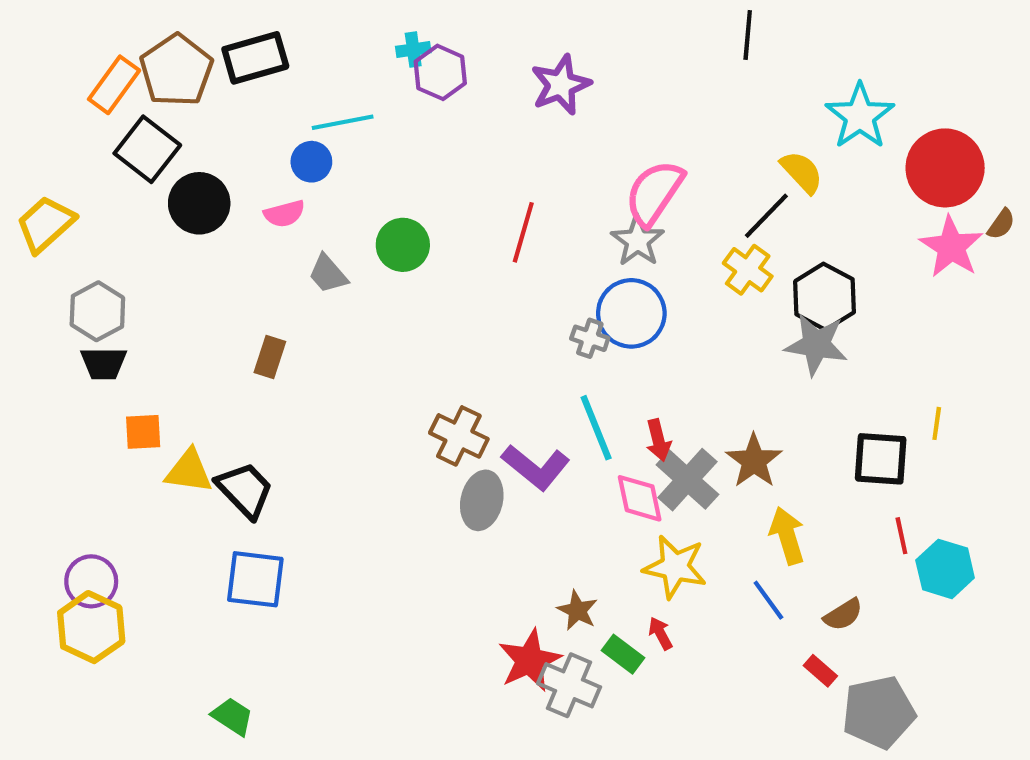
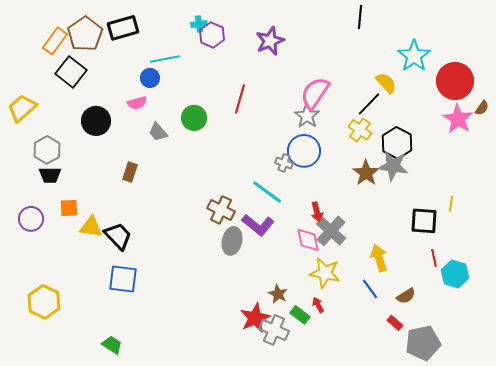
black circle: (199, 203) -> (96, 121), moved
red line: (523, 232) -> (240, 99), moved
cyan line: (596, 428) -> (267, 192), moved, turned -32
brown star: (754, 461) -> (366, 173), moved
purple circle: (91, 581) -> (31, 219), moved

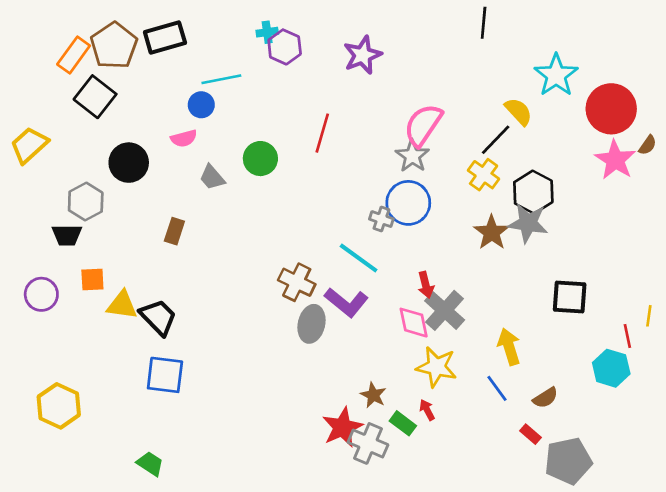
gray hexagon: (47, 150) -> (86, 202), moved
yellow line: (451, 204) -> (649, 316), moved
red line: (434, 258) -> (627, 336), moved

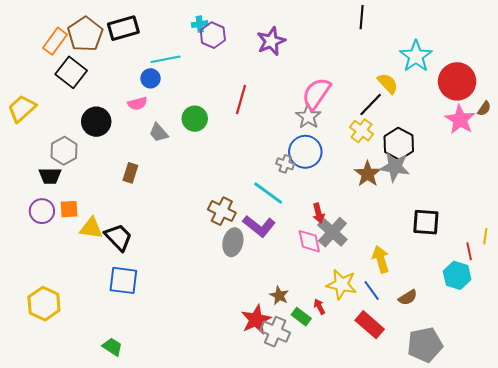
purple circle: (41, 294) -> (42, 211), moved
yellow star: (436, 367) -> (341, 284), moved
red rectangle: (531, 434) -> (370, 325), moved, size x1.8

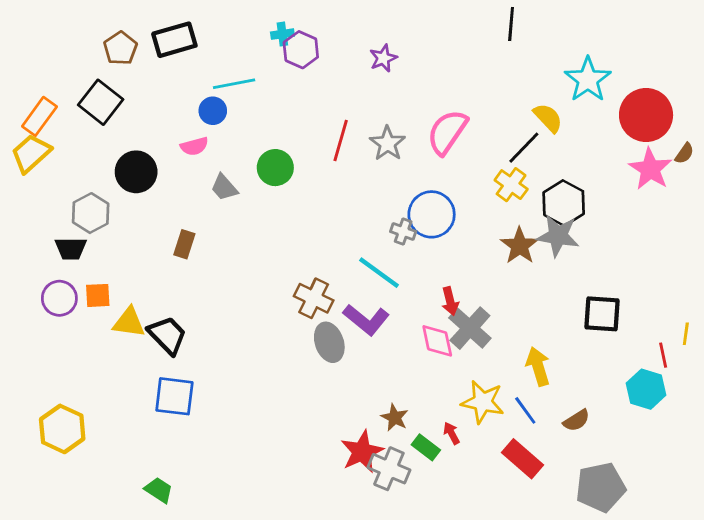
brown pentagon: (85, 34) -> (120, 48), size x0.7
orange rectangle: (55, 41) -> (39, 116), moved
purple star: (271, 41) -> (383, 58), size x0.7
gray star: (308, 117) -> (388, 143), moved
gray ellipse: (233, 242) -> (329, 342), turned -32

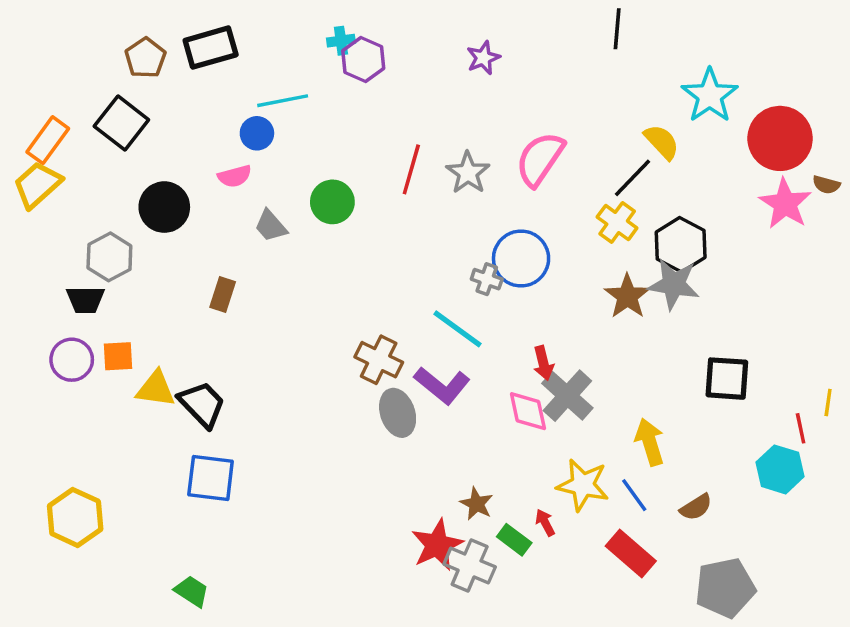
purple star: (383, 58) -> (483, 58), moved
brown semicircle: (684, 153) -> (826, 185), turned 70

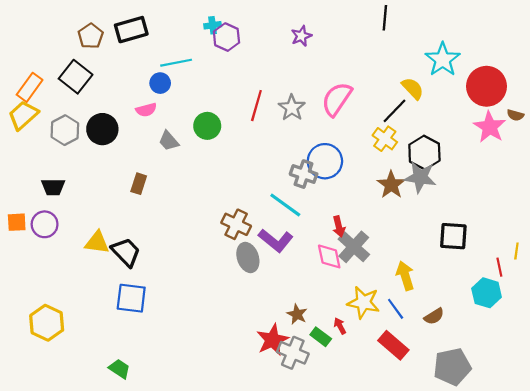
gray hexagon: (109, 257) -> (65, 130), moved
gray cross: (487, 279) -> (304, 174), size x1.4
orange square: (118, 356) -> (17, 222), moved

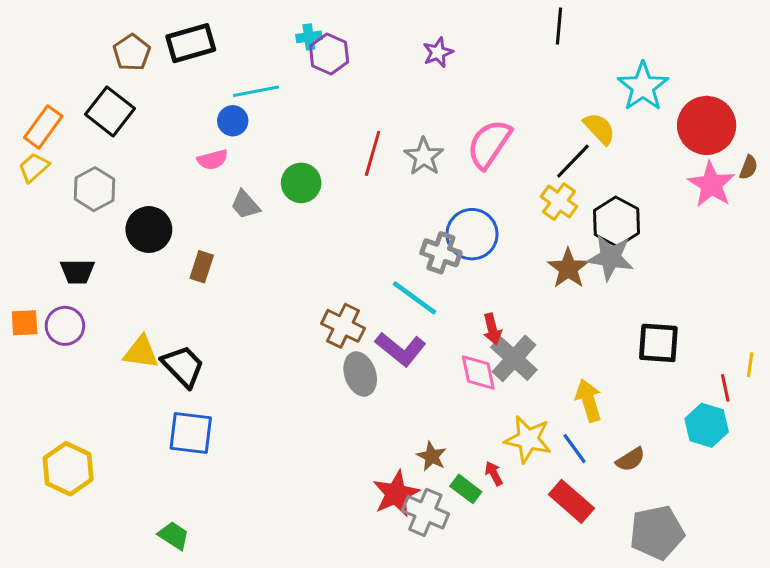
yellow trapezoid: (23, 115) -> (34, 167), size x0.7
brown semicircle: (515, 115) -> (749, 167), turned -84
black circle: (102, 129) -> (149, 230), moved

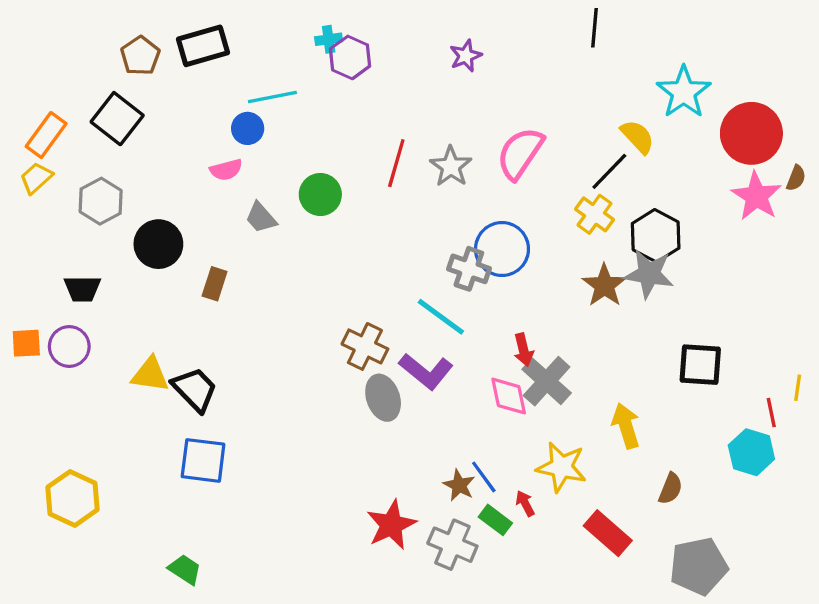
blue line: (575, 449) -> (484, 477), moved
brown semicircle: (630, 459) -> (670, 489), turned -36
red star: (396, 494) -> (391, 525), moved

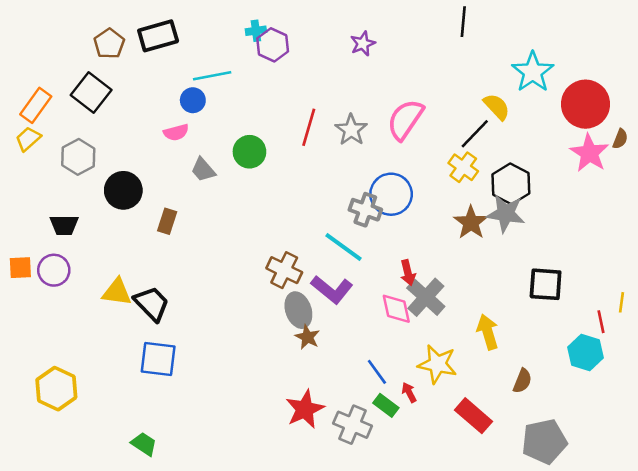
brown star: (459, 485) -> (307, 337), moved

